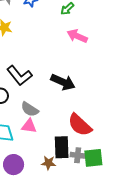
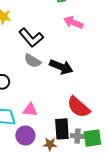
black L-shape: (19, 76) -> (31, 38), moved
gray semicircle: (30, 109) -> (33, 61), moved
purple circle: (14, 165) -> (25, 135), moved

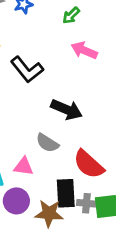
gray semicircle: (33, 61) -> (47, 143), moved
brown star: (50, 144) -> (49, 213), size x1.5

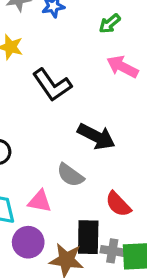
red semicircle: (89, 164) -> (118, 204), size x0.7

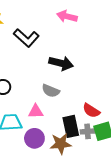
red semicircle: (118, 204) -> (91, 111), moved

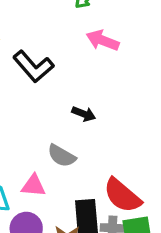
black arrow: (61, 63) -> (84, 114), size x0.6
red semicircle: (91, 111) -> (122, 195), size x1.4

